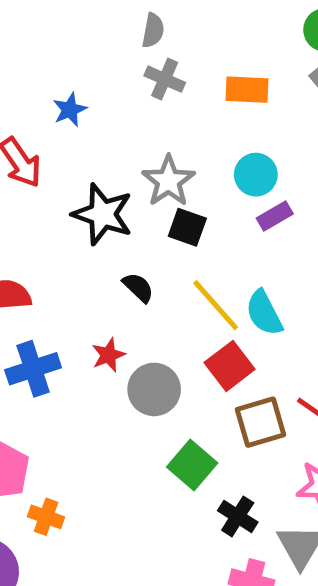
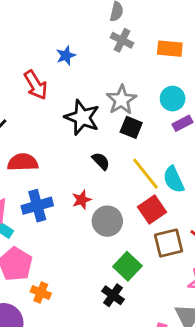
black cross: (238, 516) -> (113, 295), moved

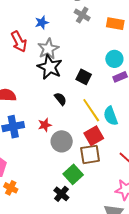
gray star: (121, 100) -> (48, 49), moved
brown square: (168, 243) -> (90, 154), moved

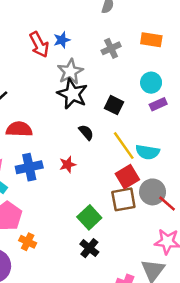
gray cross: (82, 15) -> (111, 48), moved, turned 35
red arrow: (19, 42) -> (39, 45), moved
cyan semicircle: (111, 116) -> (148, 152), turned -60
gray circle: (62, 141) -> (153, 192), moved
green square: (73, 174) -> (89, 217), moved

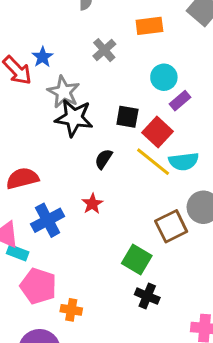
black semicircle: (86, 132) -> (104, 159), turned -91
red square: (127, 177) -> (157, 132), moved

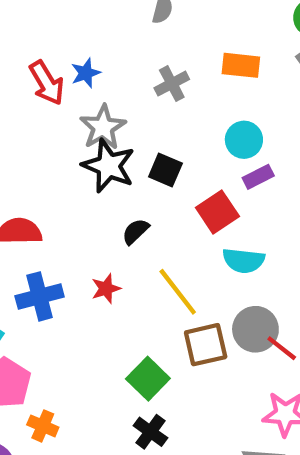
black square: (127, 117) -> (165, 170), moved
yellow line: (153, 162) -> (178, 292), moved

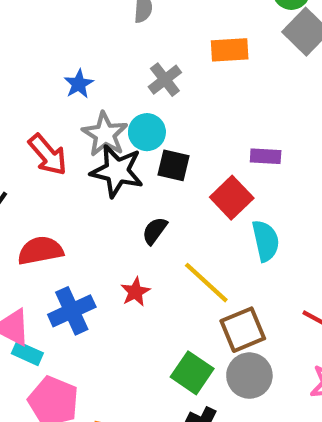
red arrow: (47, 83) -> (48, 155), moved
cyan circle: (244, 140) -> (147, 132), moved
purple rectangle: (258, 177) -> (266, 156), turned 40
cyan semicircle: (244, 261) -> (266, 241), turned -99
gray circle: (255, 329) -> (249, 376), moved

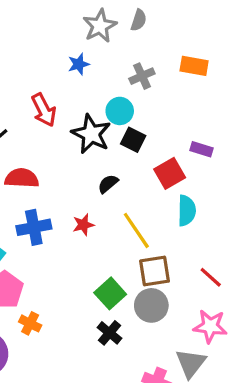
gray star: (105, 134) -> (100, 26), moved

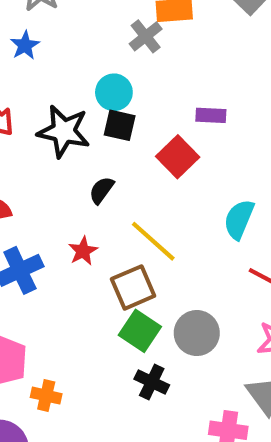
gray cross: (142, 76) -> (146, 36), moved
cyan circle: (120, 111) -> (114, 92), moved
cyan semicircle: (187, 211) -> (239, 219), moved, turned -144
brown square: (154, 271) -> (133, 287), moved

